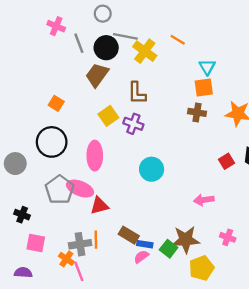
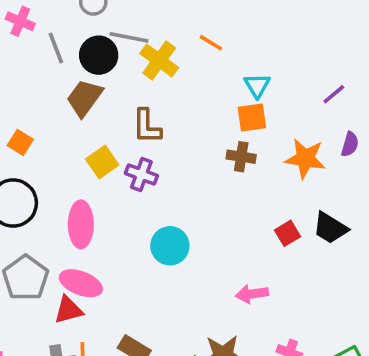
pink ellipse: (80, 189) -> (81, 283), moved
red triangle: (99, 206) -> (68, 310), moved

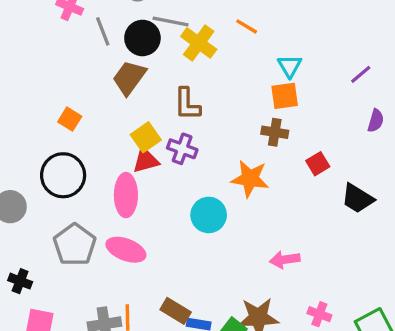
orange star: (305, 158) -> (250, 179), moved
red square: (288, 233) -> (318, 164), moved
red triangle: (68, 310) -> (146, 160), moved

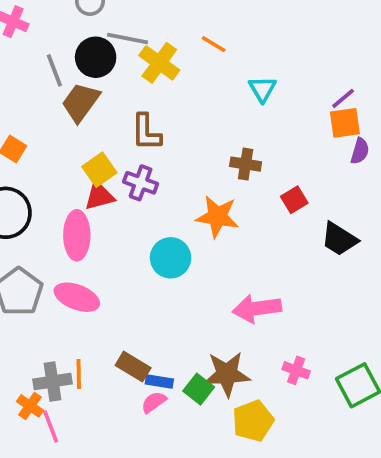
gray line: (103, 31) -> (54, 70), moved
orange square: (285, 96) -> (345, 123), moved
pink arrow: (285, 260) -> (257, 308), size x1.4

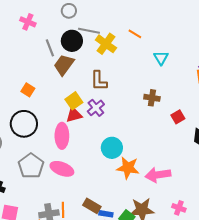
purple cross: (141, 183) -> (96, 108), turned 30
orange star: (217, 217) -> (128, 168), moved

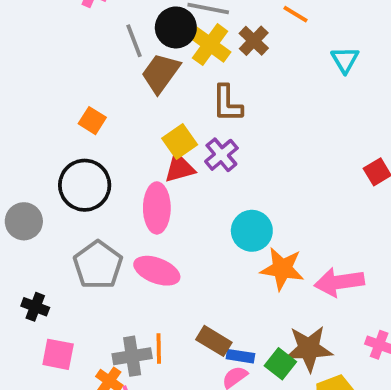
yellow cross: (106, 44) -> (210, 45), moved
brown cross: (152, 98) -> (254, 41), moved, turned 35

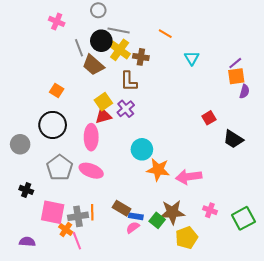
brown cross: (254, 41) -> (141, 57), moved, turned -35
brown trapezoid: (161, 73) -> (93, 65), turned -85
pink square: (58, 354) -> (53, 212), moved, size x1.4

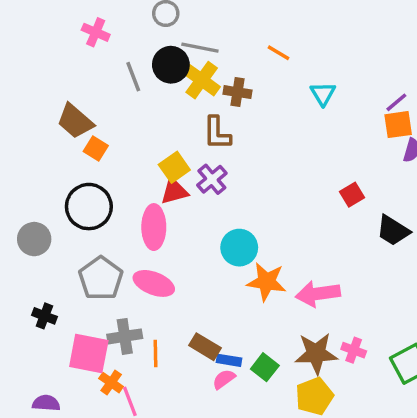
brown trapezoid: (93, 65) -> (75, 121), moved
brown star: (172, 212) -> (316, 354), moved
gray cross: (78, 216) -> (125, 336), moved

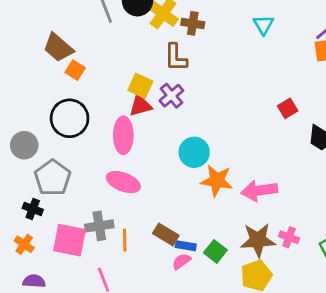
yellow square: (174, 167) -> (140, 86), turned -30
gray pentagon: (101, 278) -> (53, 178), moved
orange cross: (111, 383) -> (24, 244), moved

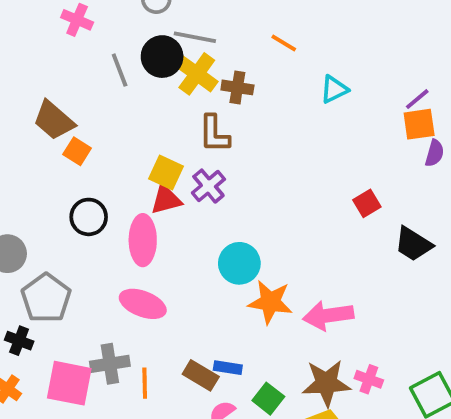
cyan triangle: (264, 25) -> (334, 89), turned 35
black circle: (70, 118) -> (89, 217), moved, size x0.7
blue rectangle: (186, 246) -> (228, 368), moved

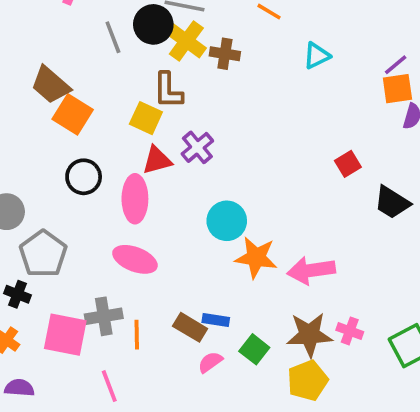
brown L-shape: (214, 134) -> (168, 90), moved
orange square: (77, 151) -> (73, 114), size x1.5
yellow square: (166, 172) -> (146, 118), moved

